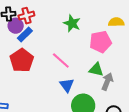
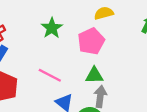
green star: (72, 23) -> (52, 28), turned 30
gray arrow: (107, 82) -> (100, 97), moved

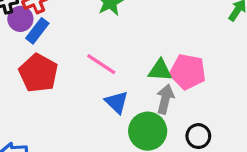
pink pentagon: (91, 41) -> (188, 72), moved, turned 30

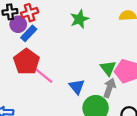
pink line: (101, 64) -> (43, 75), moved
green triangle: (160, 70) -> (108, 68), turned 42

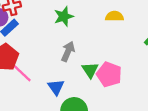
gray arrow: (109, 88) -> (68, 51), moved

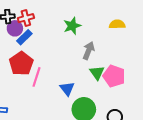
gray arrow: (68, 51) -> (89, 51), moved
pink line: (22, 73) -> (36, 77), turned 66

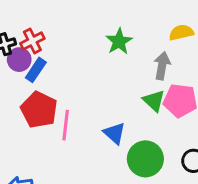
yellow semicircle: (117, 24) -> (181, 32), moved
green star: (72, 26) -> (119, 41), moved
gray arrow: (89, 51) -> (162, 66), moved

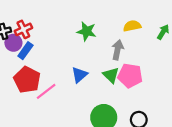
green star: (119, 41) -> (87, 31), turned -30
pink line: (66, 125) -> (46, 91), turned 45
blue triangle: (114, 133) -> (79, 75), moved, turned 36

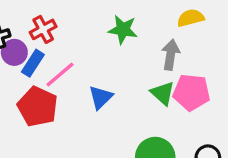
red cross: (23, 29) -> (43, 29), moved
blue triangle: (79, 75) -> (101, 97), moved
pink line: (46, 91) -> (60, 74), moved

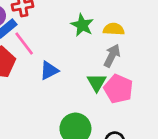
yellow semicircle: (191, 18) -> (114, 29), moved
pink line: (60, 74) -> (24, 43), turned 75

